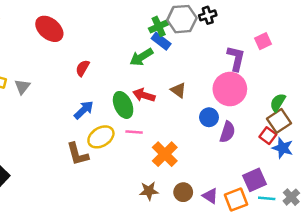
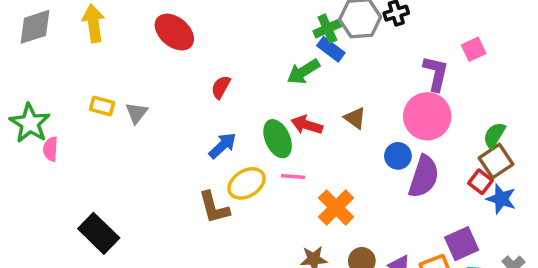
purple semicircle: (227, 132) -> (424, 177), size x1.4

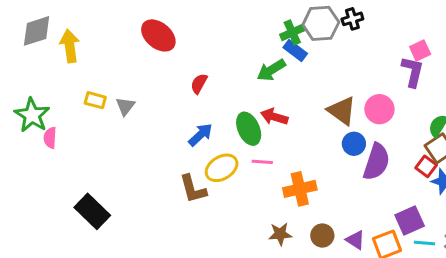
yellow arrow: (93, 23) -> (70, 46), moved
purple L-shape: (436, 73) -> (413, 72), moved
pink circle: (427, 116) -> (379, 109), size x0.7
brown triangle: (355, 118) -> (342, 111), moved, size x1.5
orange cross: (336, 207) -> (300, 189), turned 32

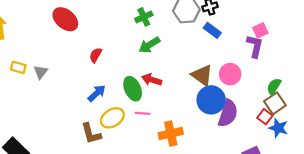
green cross: (292, 32) -> (144, 17), moved
blue rectangle: (295, 51) -> (212, 30), moved
blue circle: (354, 144) -> (211, 100), size x1.6

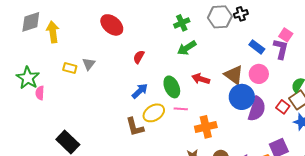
blue rectangle: (212, 30) -> (257, 47), moved
pink square: (260, 30) -> (286, 35), turned -32
gray triangle: (41, 72) -> (89, 64), moved
red arrow: (152, 80) -> (201, 79), moved
red square: (265, 117) -> (283, 107), moved

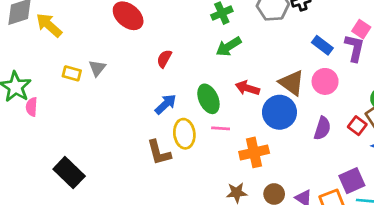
yellow arrow: (53, 32) -> (49, 25), turned -40
blue circle: (242, 97) -> (279, 112), moved
purple semicircle: (257, 109) -> (322, 128), size x0.7
yellow ellipse: (154, 113) -> (184, 134), turned -65

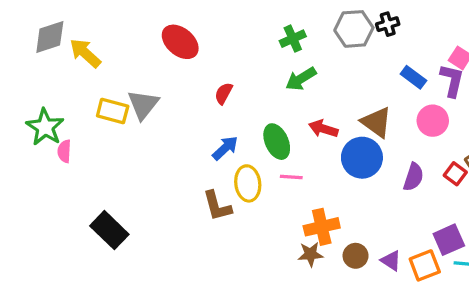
gray triangle: (97, 68) -> (143, 105), size x1.5
yellow rectangle: (72, 73) -> (113, 111), size x1.4
pink circle: (325, 81) -> (433, 121), moved
orange cross: (254, 152) -> (322, 227), moved

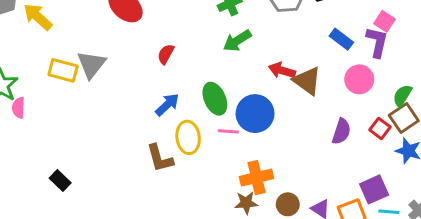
red arrow: (323, 129) -> (282, 70), moved
blue circle: (362, 158) -> (255, 114), moved
black rectangle: (109, 230) -> (60, 181), size x0.6

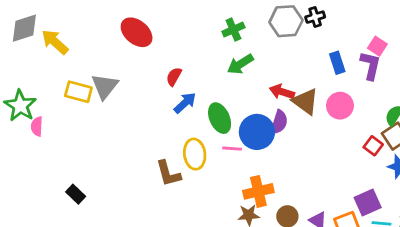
blue rectangle: (341, 39) -> (337, 63), turned 35
pink circle: (359, 79) -> (340, 106), moved
blue arrow: (167, 105) -> (185, 103), moved
purple semicircle: (341, 131) -> (279, 122), moved

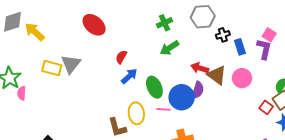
black cross: (315, 17) -> (223, 35), moved

